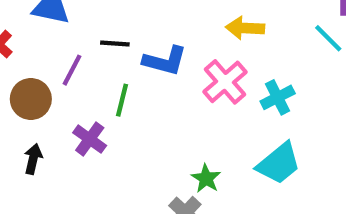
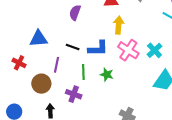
yellow arrow: (245, 28) -> (119, 25), moved, turned 108
black line: (115, 44) -> (73, 47), turned 32
green star: (206, 178) -> (107, 75), moved

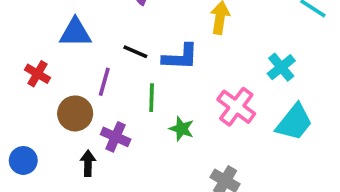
pink cross: (128, 50) -> (236, 107), moved
green star: (107, 75) -> (182, 129), moved
purple cross: (74, 94) -> (116, 137), moved

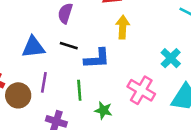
blue triangle: (75, 33) -> (33, 47), moved
black line: (135, 52) -> (69, 46), moved
brown circle: (75, 113) -> (18, 95), moved

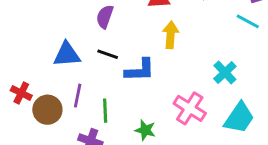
green line: (79, 90) -> (105, 111), moved

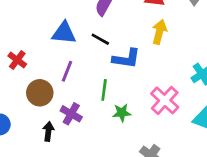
brown circle: (47, 110) -> (40, 93), moved
green line: (105, 111) -> (104, 90), moved
green star: (145, 130) -> (122, 113), turned -30

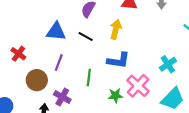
yellow arrow: (159, 32) -> (116, 29), moved
blue L-shape: (126, 59) -> (118, 60), moved
green star: (122, 113) -> (115, 96), moved

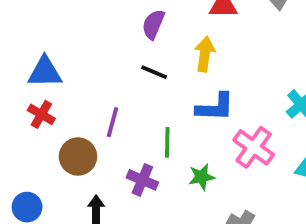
blue triangle: (56, 32) -> (45, 72), moved
green star: (115, 96) -> (202, 177), moved
purple cross: (62, 97) -> (142, 180), moved

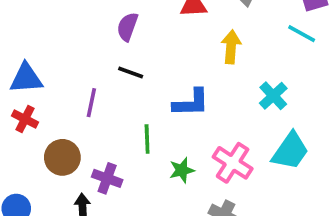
yellow arrow: (205, 54) -> (231, 47), moved
purple line: (113, 122) -> (91, 103), moved
pink cross: (254, 147) -> (233, 163), moved
purple cross: (142, 180) -> (107, 178), moved

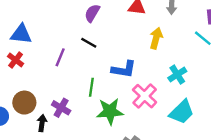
brown circle: (62, 157) -> (24, 103), moved
pink cross: (233, 163) -> (145, 96), moved
green star: (182, 170) -> (110, 111), size x1.6

